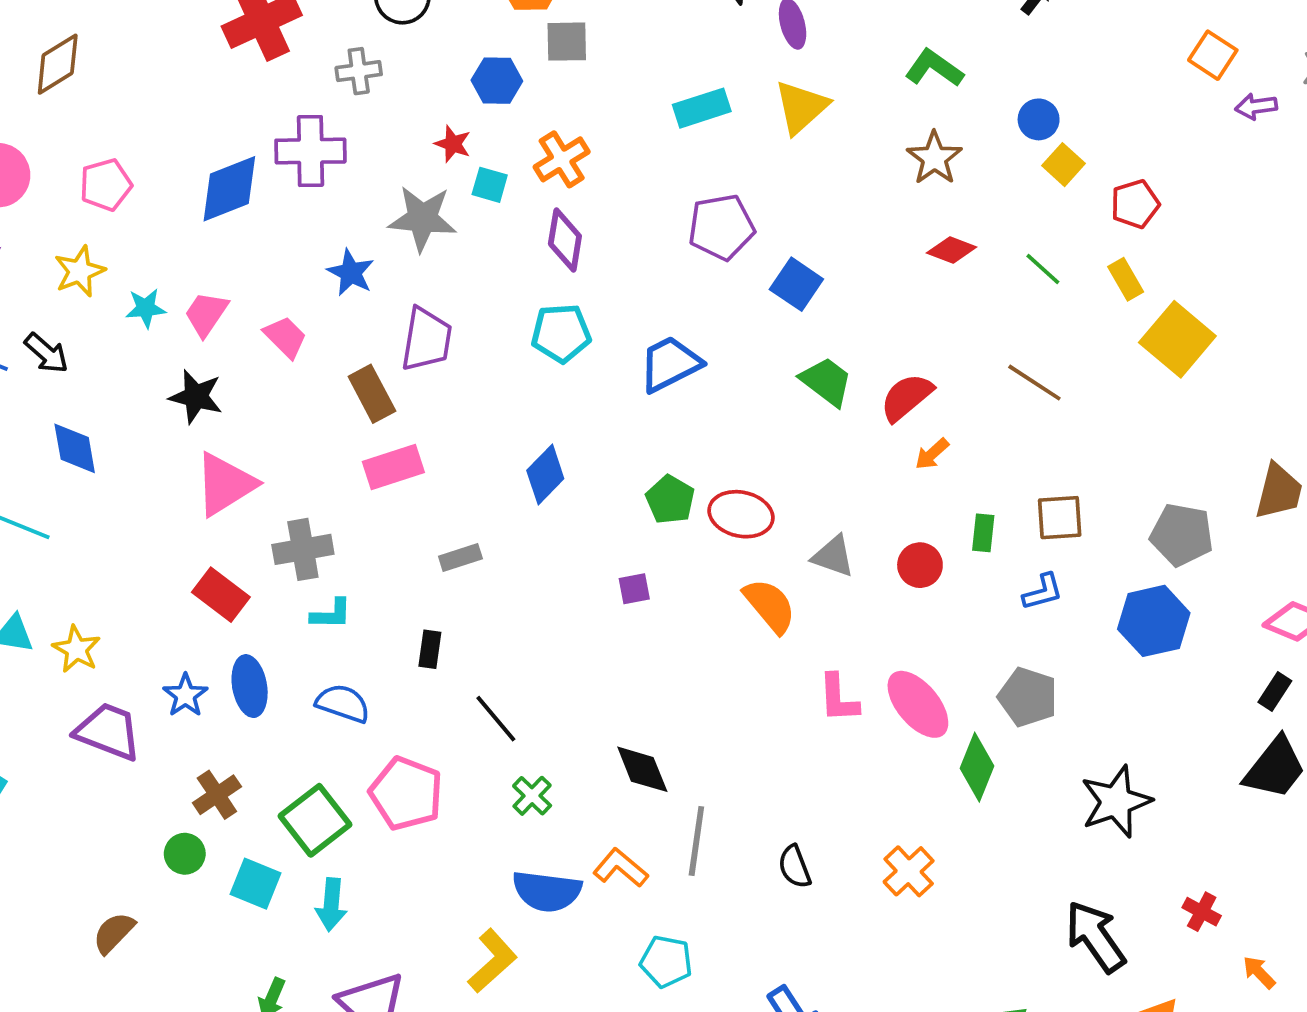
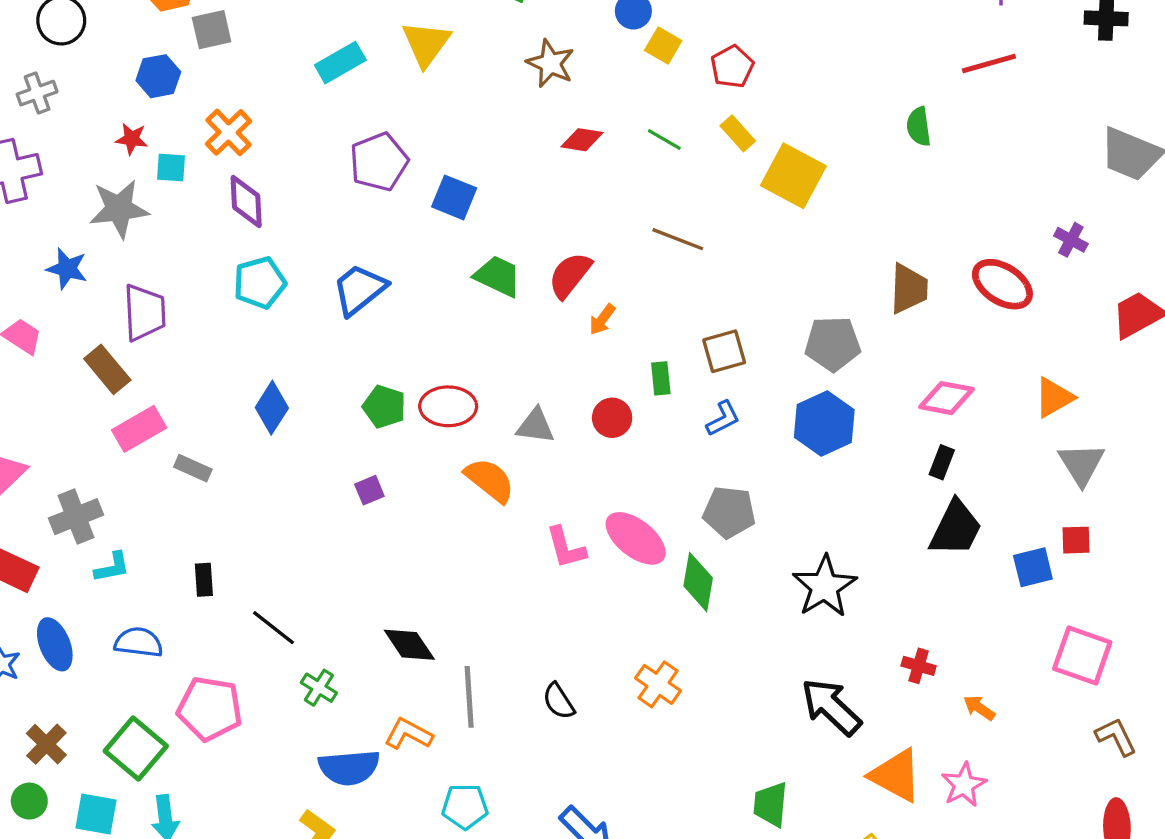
gray rectangle: (460, 558) -> (193, 468), moved, turned 54

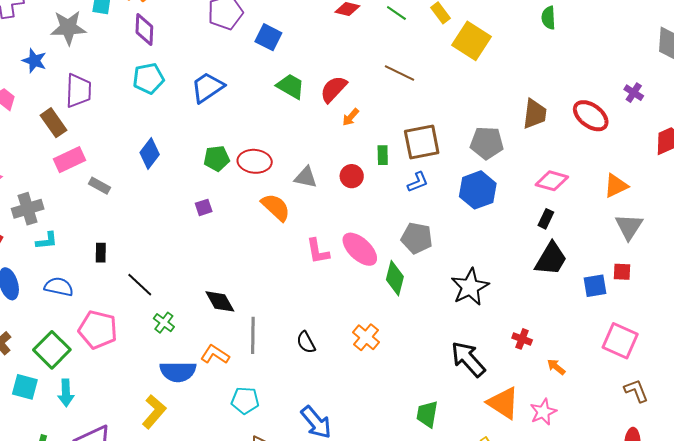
brown square: (724, 351) -> (422, 142), size x1.4
green pentagon: (384, 407) -> (217, 158), turned -30

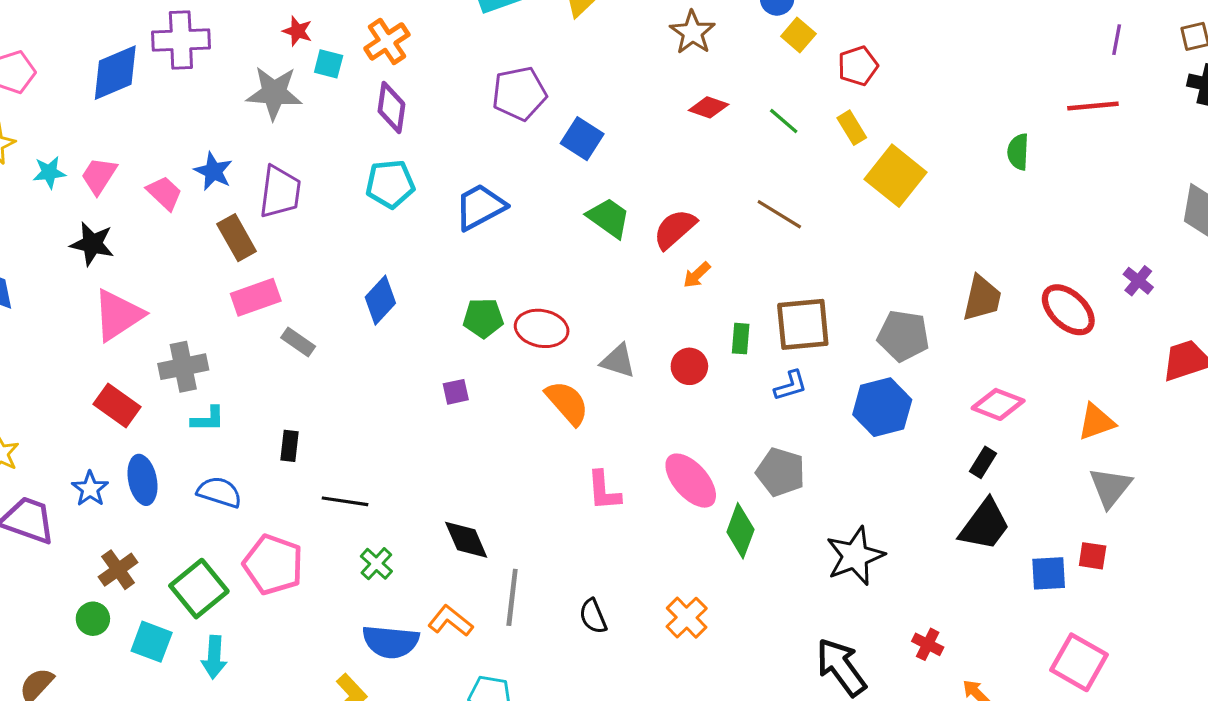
blue star: (34, 61) -> (213, 171), moved
pink L-shape: (318, 251) -> (604, 491), moved
black line: (140, 285) -> (345, 501), turned -40

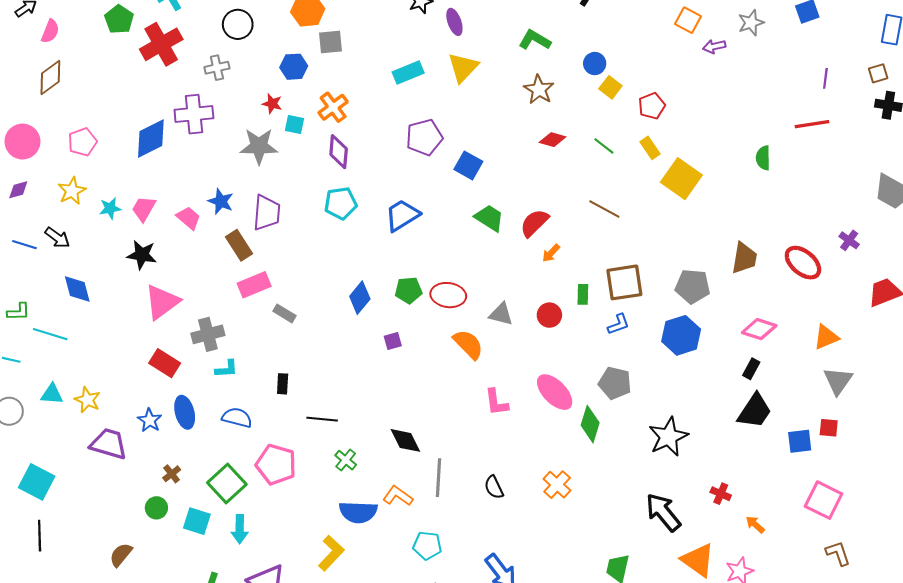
blue diamond: (380, 300) -> (360, 298), moved
brown cross: (118, 570) -> (172, 474), size x0.7

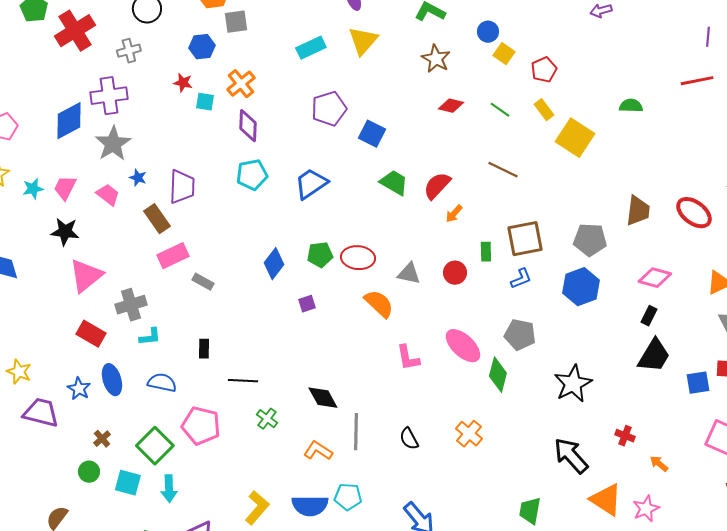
gray star: (259, 146) -> (113, 144), moved, turned -30
green semicircle: (763, 158) -> (631, 106), moved, turned 95
blue star: (221, 201) -> (138, 178), size x0.7
blue semicircle: (358, 512) -> (310, 506), moved

